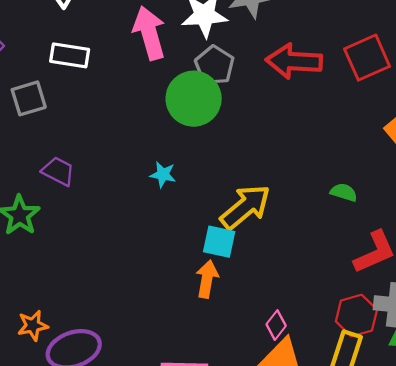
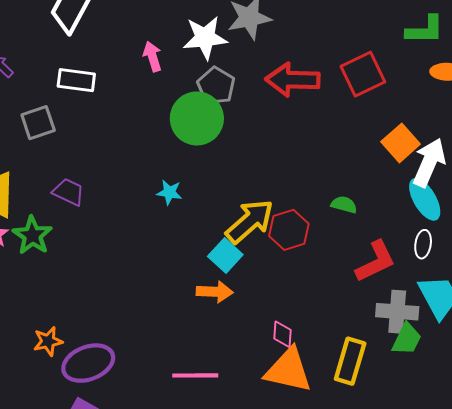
pink arrow: (149, 33) -> (152, 56), size x0.6
cyan square: (219, 242) -> (225, 256), turned 32
orange arrow: (207, 279) -> (215, 292), turned 84
red hexagon: (356, 316) -> (289, 230), moved
pink diamond: (276, 325) -> (282, 334), turned -32

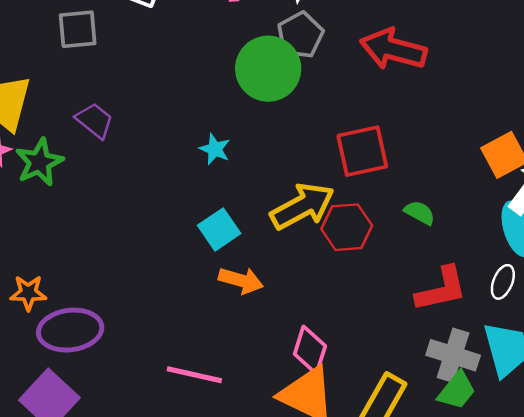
red square: (363, 74) -> (362, 151), moved
cyan square: (225, 256) -> (219, 229), moved
pink diamond: (282, 334) -> (310, 350), size x1.4

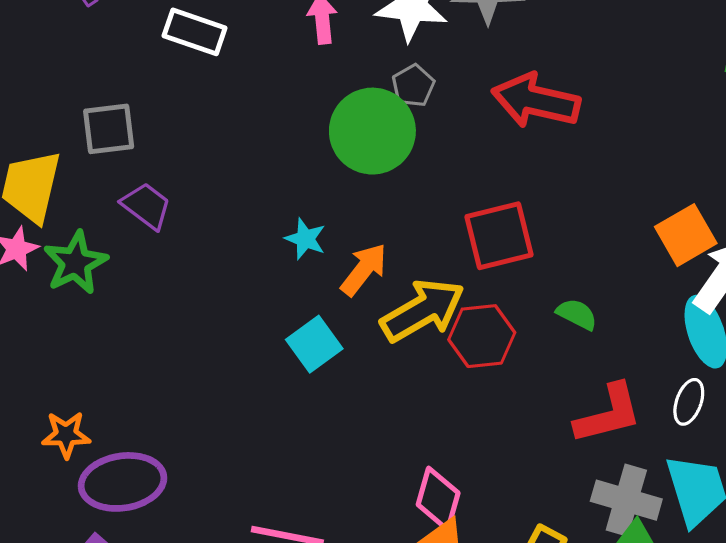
gray square: (78, 29) -> (109, 129), moved
gray pentagon: (300, 35) -> (413, 86), size x0.7
orange arrow: (241, 280) -> (364, 270), moved, turned -66

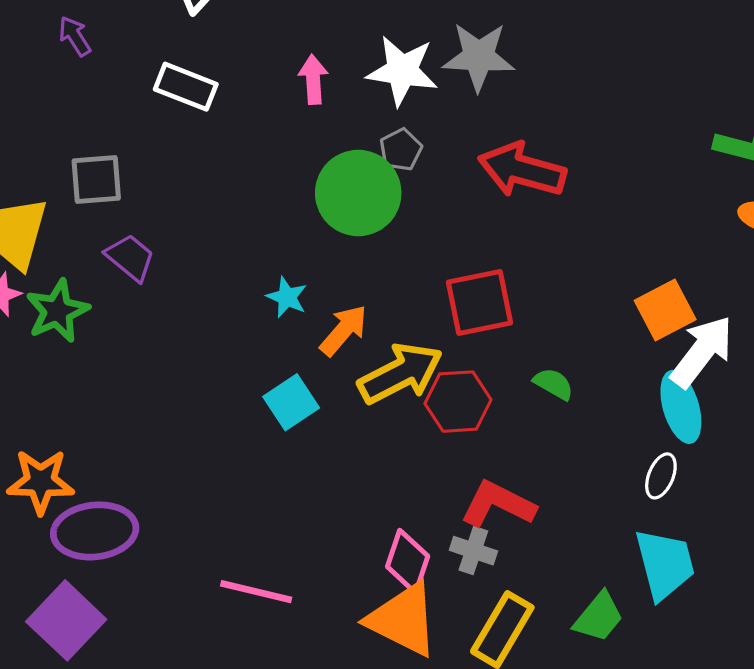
red L-shape: (608, 414) -> (498, 504), moved, turned -142
orange star: (66, 435) -> (41, 482), size x1.4
gray cross: (626, 500) -> (473, 551), moved, size x0.7

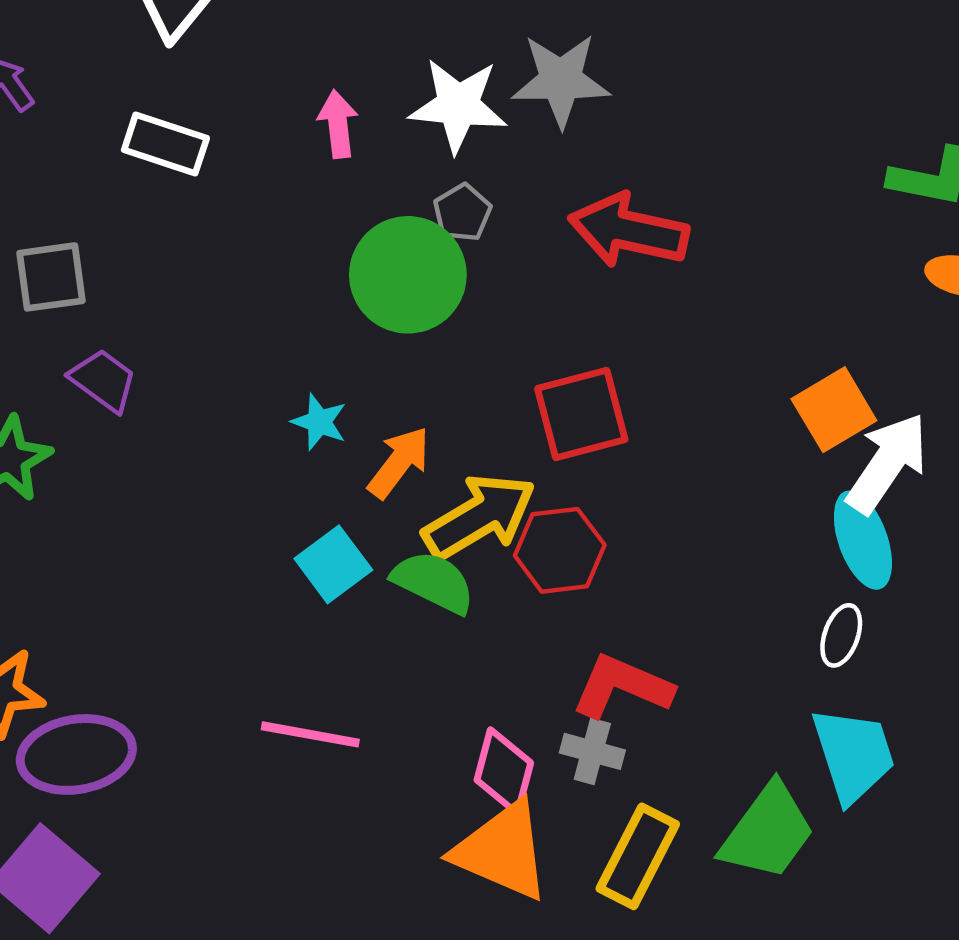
green semicircle: (553, 384) -> (434, 582), moved, size x1.5
pink line: (256, 592) -> (310, 734), moved
green trapezoid: (599, 617) -> (768, 832), size x1.4

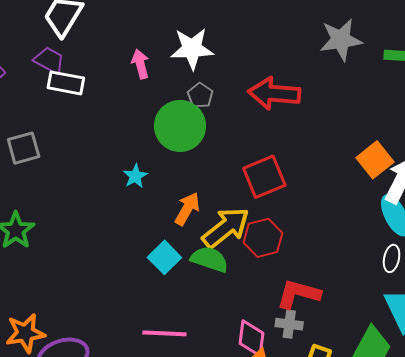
gray star: (561, 80) -> (341, 40), moved
purple trapezoid: (103, 380) -> (49, 60), moved
cyan star: (319, 422) -> (135, 176), moved, turned 30

